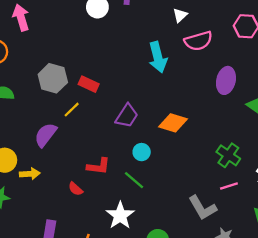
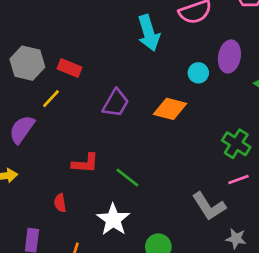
cyan circle: (142, 152) -> (198, 73), moved
red semicircle: (76, 189) -> (60, 203), moved, turned 42

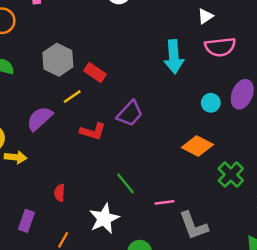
orange diamond: (170, 109) -> (197, 146), moved
red L-shape: (85, 163) -> (93, 131), moved
pink line: (238, 179) -> (165, 202), moved

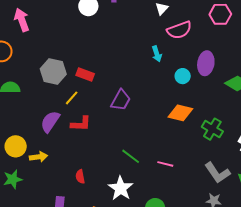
cyan arrow: (174, 57) -> (157, 54), moved, size x0.6
red L-shape: (93, 131) -> (81, 124), moved
pink line: (165, 202) -> (165, 164), turned 35
gray L-shape: (193, 226) -> (217, 173), moved

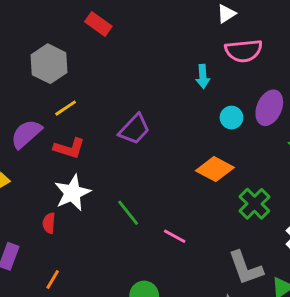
red rectangle: (85, 74) -> (98, 24), moved
white star: (121, 188) -> (72, 193), moved

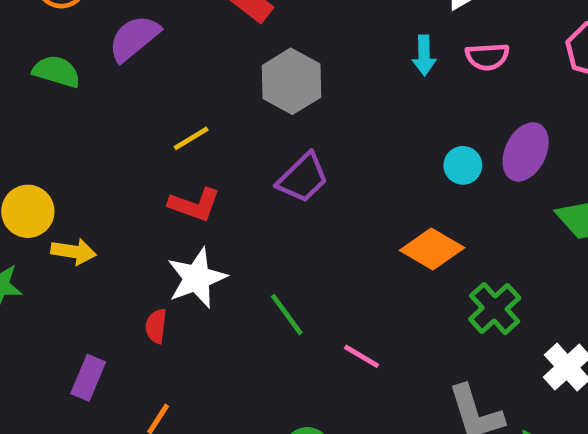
pink semicircle: (244, 51) -> (487, 57), size x0.7
gray hexagon: (49, 64) -> (291, 81), moved
cyan arrow: (203, 76) -> (424, 55), moved
purple semicircle: (26, 134) -> (134, 38), moved

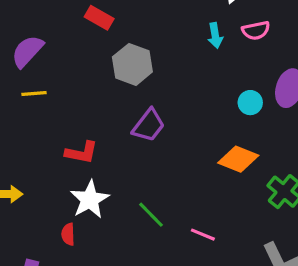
yellow line: (191, 138) -> (34, 93), moved, turned 35

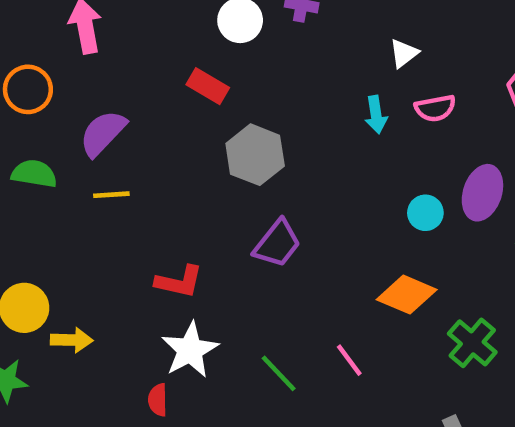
pink line: (203, 235) -> (349, 360), moved, turned 30

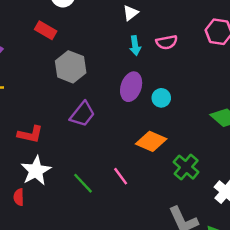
white triangle: (404, 53) -> (131, 13), moved
purple ellipse: (482, 193) -> (131, 87), moved

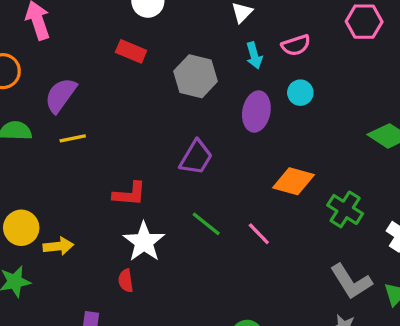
gray hexagon: (71, 67) -> (196, 76), moved
cyan circle: (161, 98) -> (300, 93), moved
green line: (83, 183) -> (206, 224), moved

